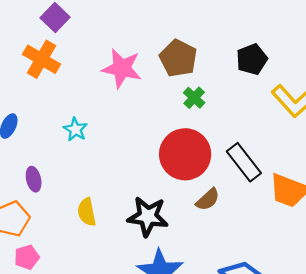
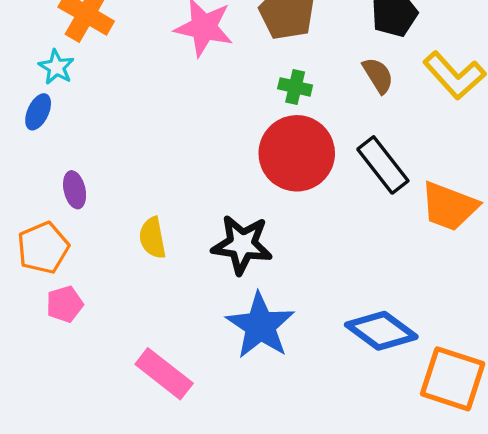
green cross: (194, 98) -> (295, 87), moved, turned -30
cyan star: (75, 129) -> (56, 67), moved
brown semicircle: (208, 200) -> (378, 75), moved, turned -80

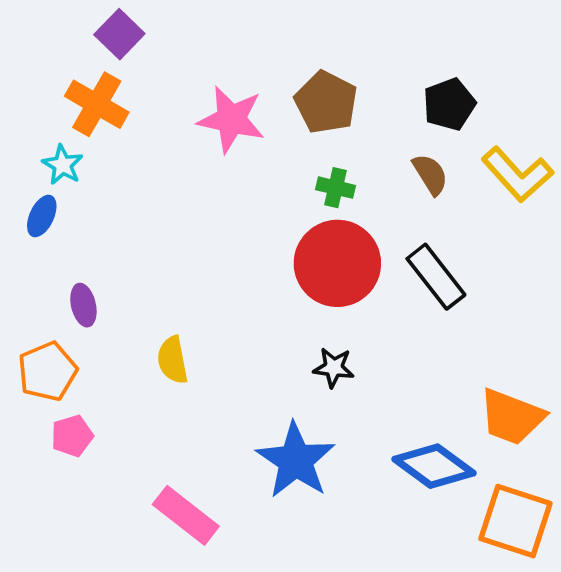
orange trapezoid: (449, 206) -> (512, 417), moved
black star: (242, 244) -> (334, 368), moved, size x0.6

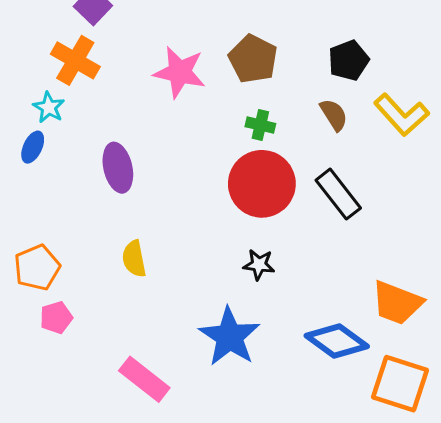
purple ellipse: (83, 305) -> (118, 168), moved, size x1.5

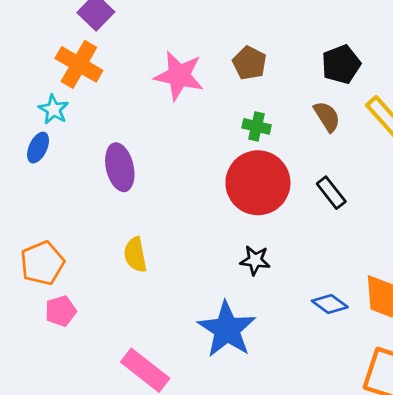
brown pentagon: (253, 59) -> (249, 63), size x0.7
black rectangle: (338, 194) -> (331, 193), size x0.7
blue diamond: (337, 341) -> (330, 304), moved, size x0.6

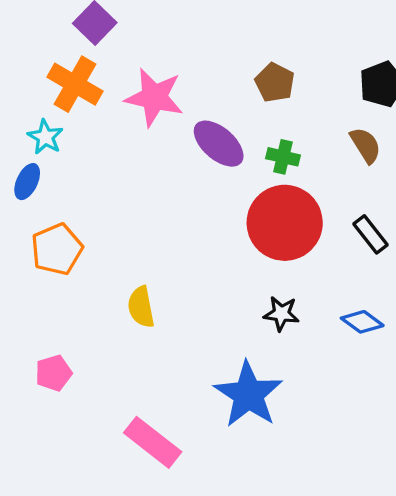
pink star: (179, 76) -> (154, 97), moved
purple ellipse: (120, 167) -> (219, 144), moved, turned -36
orange pentagon: (42, 263) -> (57, 249), moved
blue diamond: (330, 304) -> (362, 322), moved

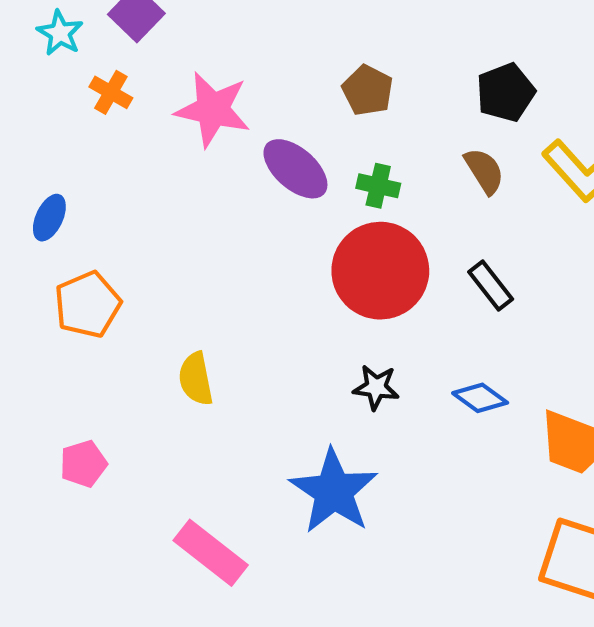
orange cross: (75, 84) -> (111, 92), size x0.6
cyan star: (45, 137) -> (60, 33), moved

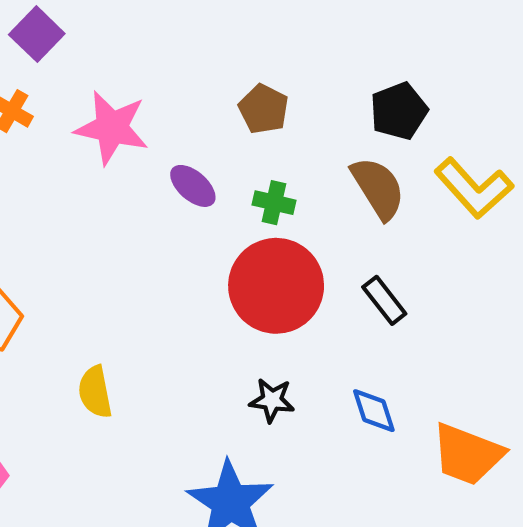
purple ellipse: (295, 169) -> (193, 186), size x0.7
brown semicircle: (484, 171) -> (378, 188), size x1.4
blue diamond: (480, 398) -> (374, 411), turned 36

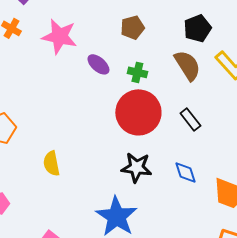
brown pentagon: (264, 109) -> (132, 27), turned 30
black star: (272, 400) -> (136, 167), size x1.4

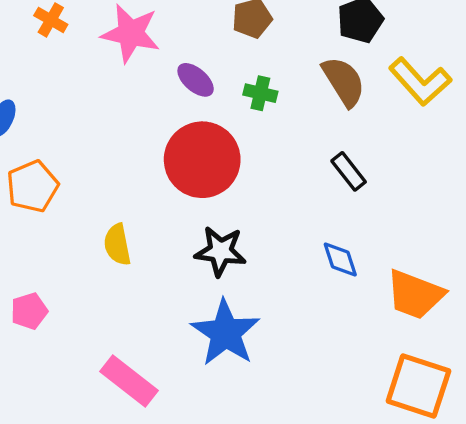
red circle: (138, 112) -> (202, 160), moved
black star: (136, 167) -> (220, 251), moved

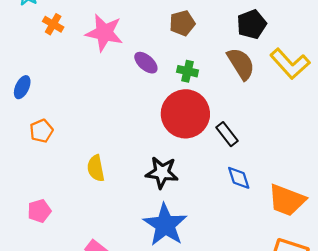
red circle: (202, 160) -> (185, 114), moved
black rectangle: (349, 171) -> (227, 134), moved
orange pentagon: (32, 186) -> (41, 131), size x0.7

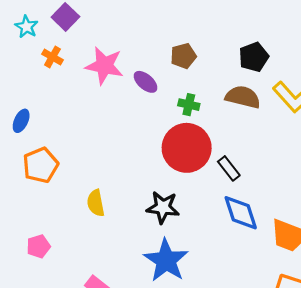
purple ellipse: (146, 63) -> (146, 82), moved
brown semicircle: (241, 64) -> (243, 97), turned -44
orange pentagon: (41, 131) -> (41, 165), size x1.5
blue diamond: (239, 178) -> (241, 213), size x1.5

